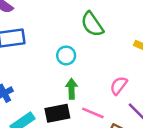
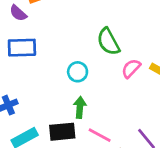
pink semicircle: (119, 85) -> (131, 68), moved

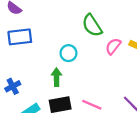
green arrow: (80, 107) -> (56, 77), moved

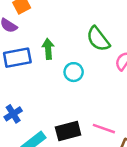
green arrow: (56, 77) -> (48, 49), moved

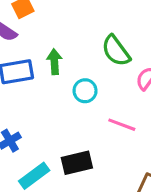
pink line: (104, 129) -> (122, 125), moved

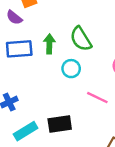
green semicircle: (116, 51) -> (81, 39), moved

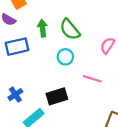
green arrow: (49, 44) -> (43, 28), moved
black rectangle: (60, 124) -> (57, 96), moved

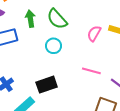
pink line: (92, 79) -> (91, 71), moved

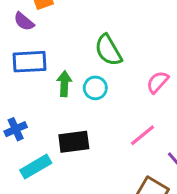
green arrow: (30, 19) -> (64, 84), moved
pink line: (91, 71) -> (142, 135), turned -66

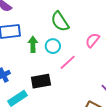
pink line: (142, 135) -> (68, 62), moved

